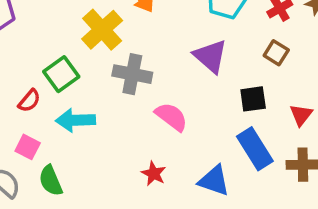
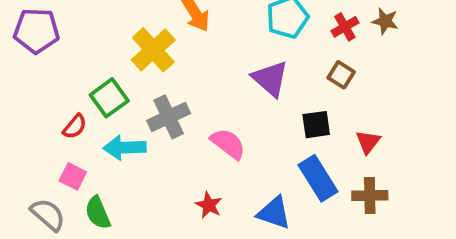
gray cross: (132, 74) -> (169, 117), moved, turned -36

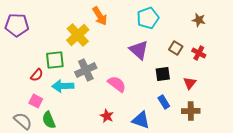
red cross: (345, 27) -> (199, 53), moved, turned -32
green square: (109, 98) -> (55, 60), turned 30
blue rectangle: (318, 178) -> (164, 102), size x0.6

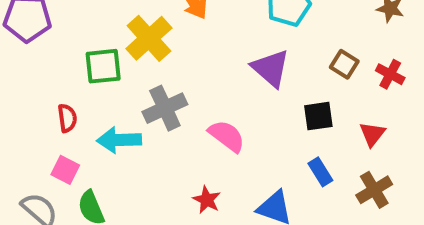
green square: (55, 60) -> (103, 66), moved
red semicircle: (37, 75) -> (67, 118), turned -48
brown cross: (191, 111) -> (374, 190), turned -30

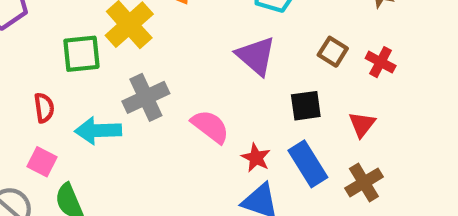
blue rectangle: (320, 172) -> (308, 164), size x1.5
red star: (207, 200) -> (256, 158), moved

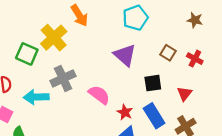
green square: (81, 54) -> (27, 54), turned 30

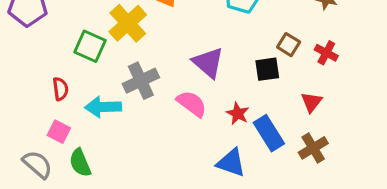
purple triangle: (125, 55) -> (208, 63), moved
black square: (153, 83) -> (267, 69), moved
red star: (125, 112) -> (238, 114), moved

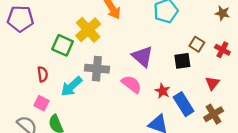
gray cross: (141, 81) -> (97, 69), turned 30
cyan arrow: (103, 107) -> (71, 86), turned -40

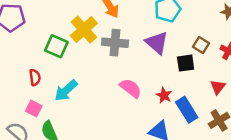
purple triangle: (143, 56) -> (157, 43), moved
gray cross: (97, 69) -> (115, 43), moved

